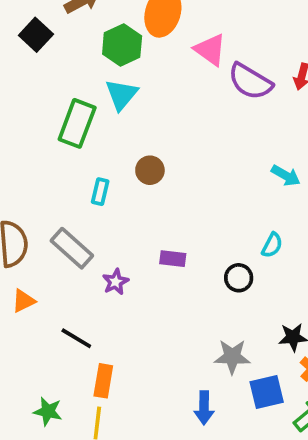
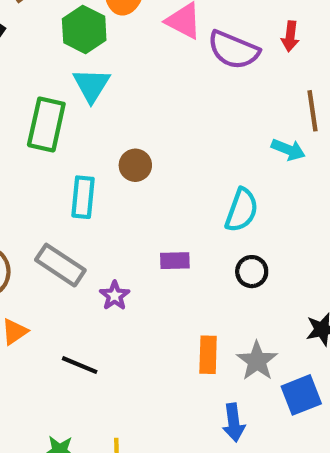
cyan rectangle: (100, 192) -> (83, 197), size x1.4
cyan semicircle: (272, 245) -> (242, 210), moved, size x1.5
gray star: (232, 357) -> (257, 361), turned -30
orange rectangle: (103, 381) -> (208, 355), moved

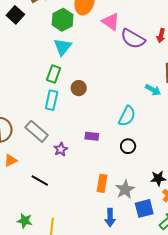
green rectangle: (46, 124) -> (54, 74), moved, size x0.7

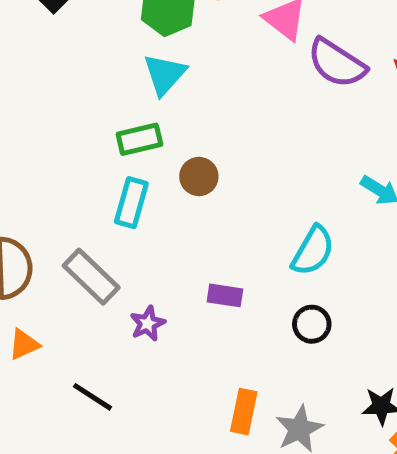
green rectangle: (54, 74) -> (139, 139), turned 54

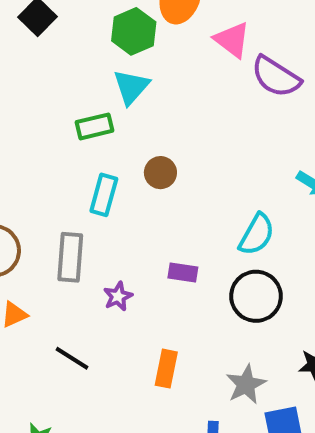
green rectangle: (139, 139) -> (94, 126), moved
gray rectangle: (91, 277) -> (70, 257), turned 51
black circle: (312, 324) -> (256, 296), size x1.6
orange rectangle: (244, 412) -> (166, 369), moved

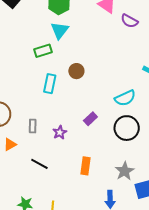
purple semicircle: (276, 77) -> (129, 21), size x0.7
cyan semicircle: (257, 234) -> (125, 98), turned 40
gray rectangle: (70, 257) -> (33, 126), moved, size x0.6
purple rectangle: (183, 272) -> (90, 119), turned -48

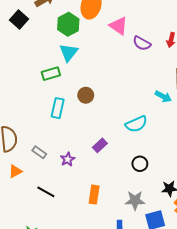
gray rectangle: (33, 126) -> (39, 152), turned -56
black circle: (127, 128) -> (140, 164), moved, size x0.6
gray star: (125, 171) -> (135, 200), turned 30

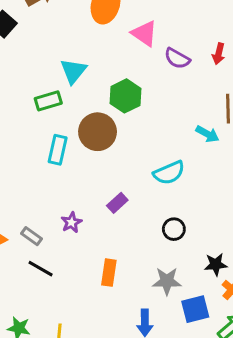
green hexagon: (68, 24) -> (125, 96), moved
brown circle: (86, 95) -> (98, 132), size x1.6
gray rectangle: (39, 152) -> (31, 236), moved

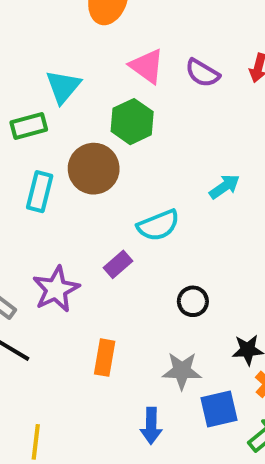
pink triangle: (144, 33) -> (147, 66), moved
cyan arrow: (207, 134) -> (224, 187), moved, turned -65
cyan semicircle: (169, 173) -> (158, 225), moved
purple star: (71, 222) -> (56, 289), size x1.6

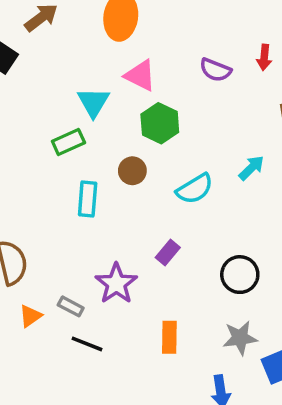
pink triangle: (147, 66) -> (140, 75), moved
brown circle: (94, 169) -> (132, 171), size x0.6
cyan semicircle: (158, 225) -> (195, 189), moved
black circle: (193, 301) -> (240, 275), size x1.4

